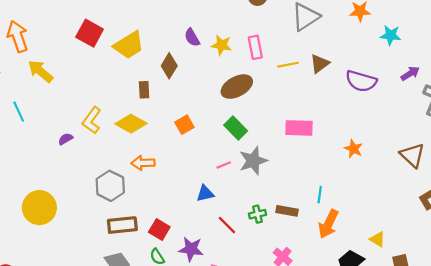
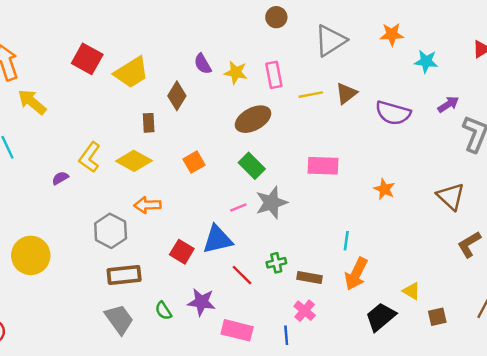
blue triangle: (205, 193) -> (217, 239), size x1.5
brown rectangle: (287, 211) -> (309, 278), moved
red square: (159, 229) -> (182, 252), moved

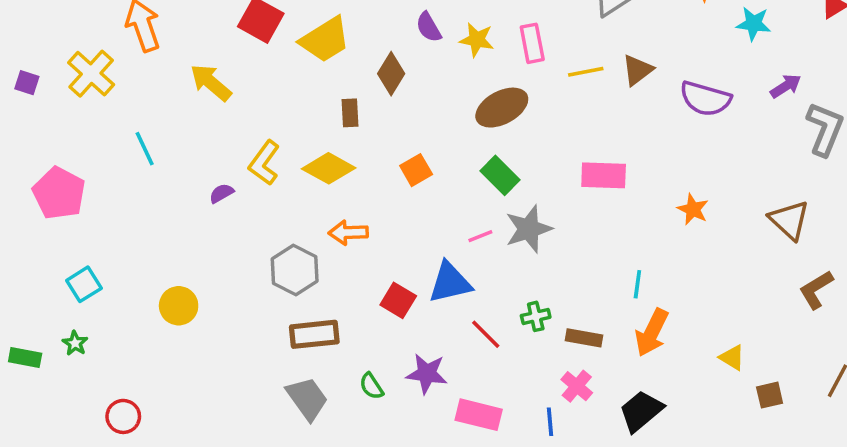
yellow arrow: (32, 102) -> (211, 83), moved
yellow circle: (31, 255) -> (179, 306), size x0.7
black trapezoid: (381, 317) -> (641, 411), moved

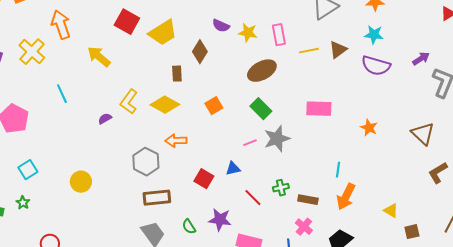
cyan star: (754, 24) -> (374, 35), moved
purple semicircle: (429, 27) -> (221, 26), turned -36
blue triangle: (450, 283) -> (233, 169), size x0.6

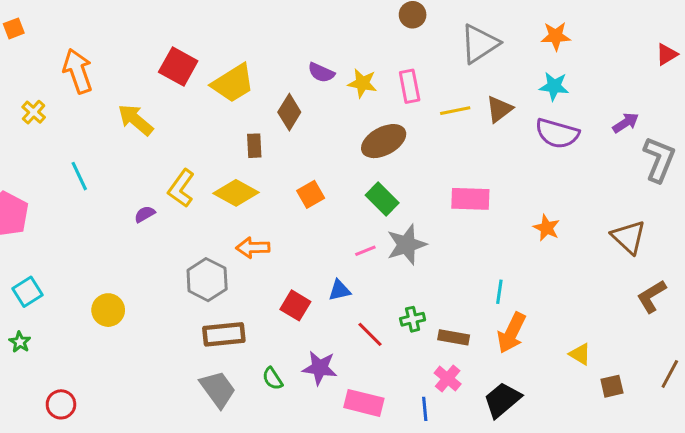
yellow cross: (32, 52) -> (34, 112), size x0.6

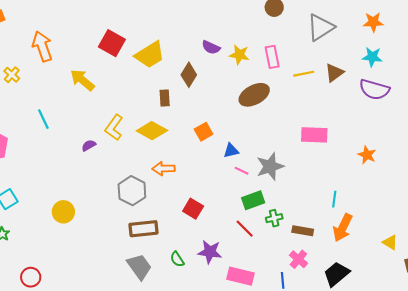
green rectangle: (382, 199) -> (253, 200), moved, turned -65
pink line: (365, 251) -> (242, 171), turned 48
blue triangle: (340, 290) -> (231, 151), moved

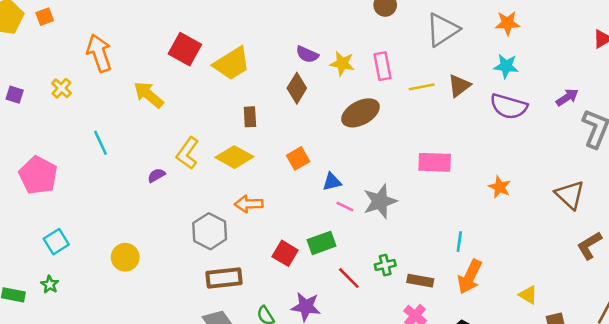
brown diamond: (189, 75) -> (297, 88), moved
green rectangle: (253, 200) -> (321, 243), moved

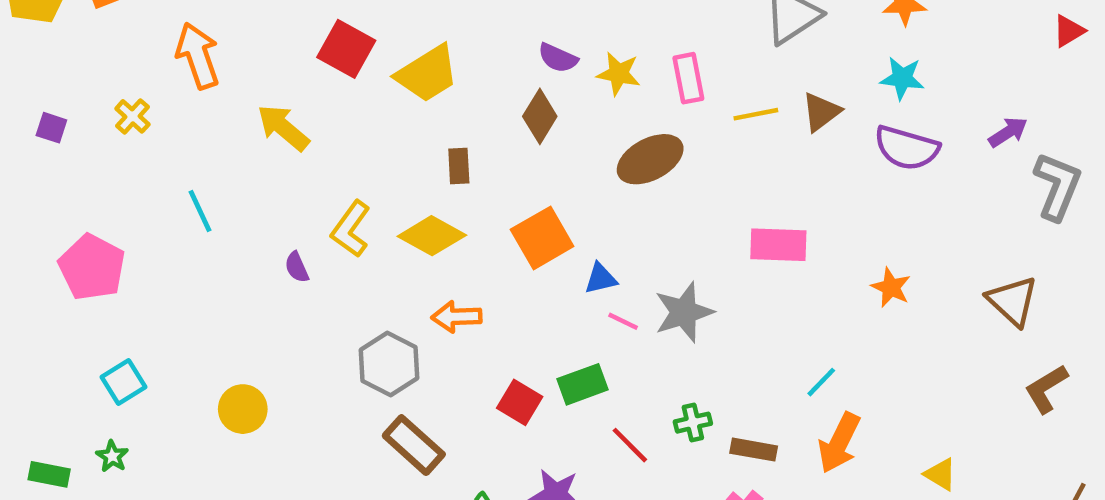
orange square: (298, 158) -> (542, 238), size x1.5
purple semicircle: (156, 175) -> (297, 267), turned -84
cyan line: (459, 242) -> (821, 382), turned 36
brown rectangle: (224, 278) -> (414, 445), turned 48

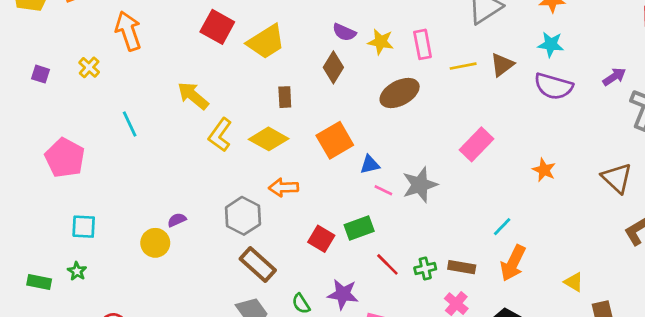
yellow arrow: (283, 128) -> (193, 96), moved
pink rectangle: (778, 245) -> (477, 144), turned -48
purple semicircle: (297, 267) -> (177, 220), moved, turned 90
cyan square: (123, 382) -> (84, 227), turned 35
green cross: (693, 423) -> (425, 268), moved

